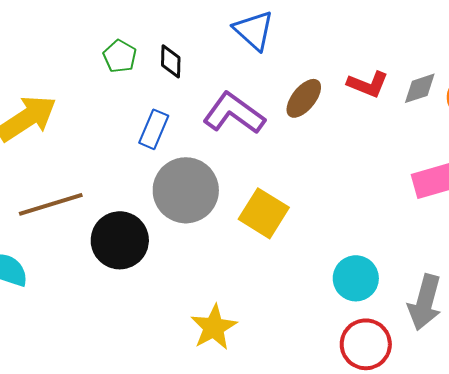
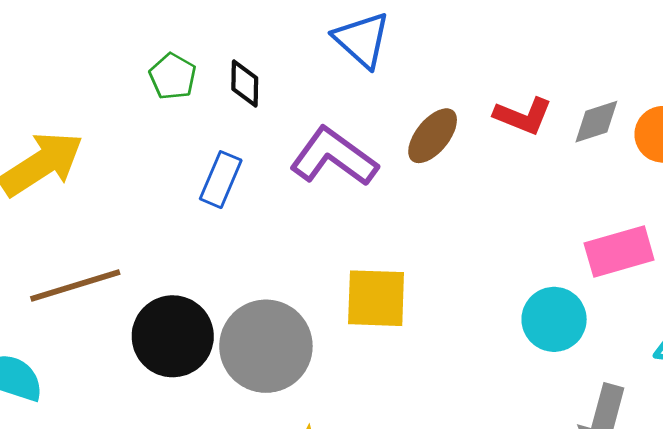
gray circle: (186, 190) -> (266, 346), moved
yellow square: (264, 213) -> (376, 298), turned -30
cyan circle: (356, 278) -> (554, 319), moved

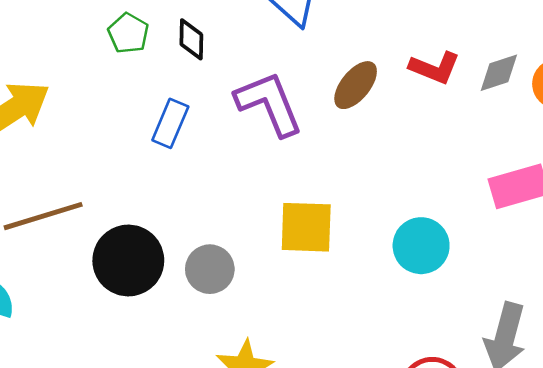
purple L-shape: (334, 157) -> (269, 104), turned 32
cyan circle: (554, 319) -> (421, 246), moved
gray circle: (266, 346) -> (210, 269), size x0.6

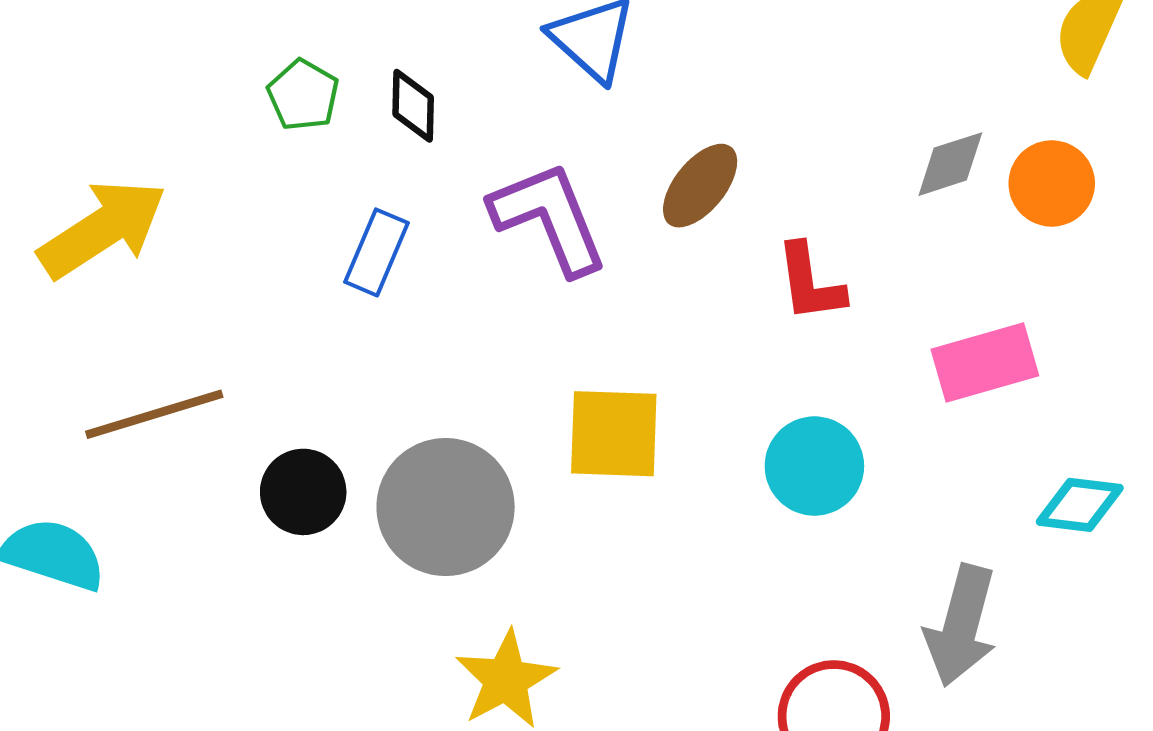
red L-shape: (435, 68) -> (810, 283), moved, turned 60
black circle: (128, 261) -> (303, 492), size x0.7
gray circle: (210, 269) -> (446, 507), size x1.6

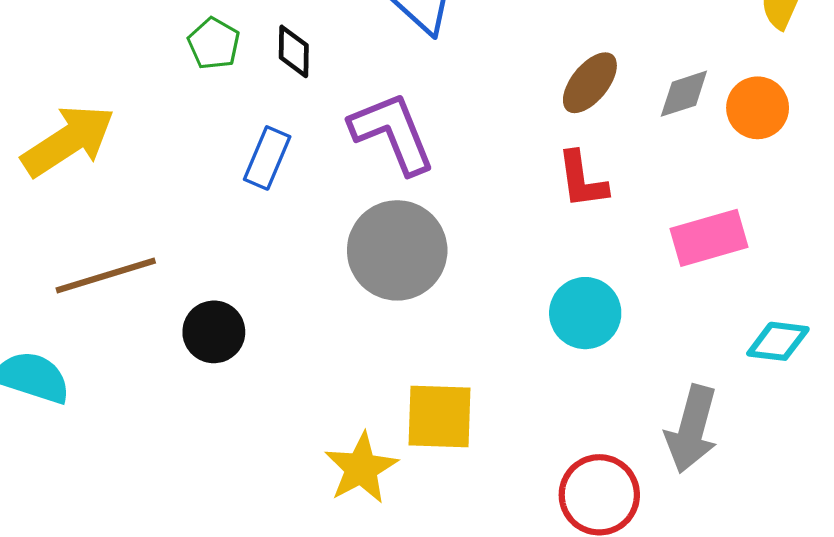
brown ellipse: (700, 186) -> (590, 83), moved
yellow square: (614, 434) -> (439, 416), moved
gray circle: (446, 507) -> (397, 250), moved

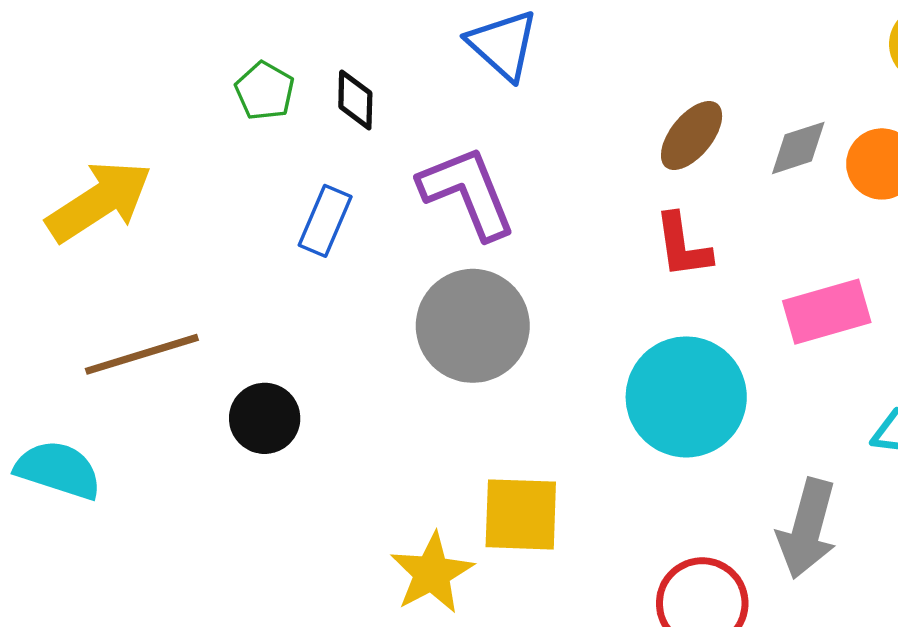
cyan circle: (585, 313) -> (686, 397), size x1.5

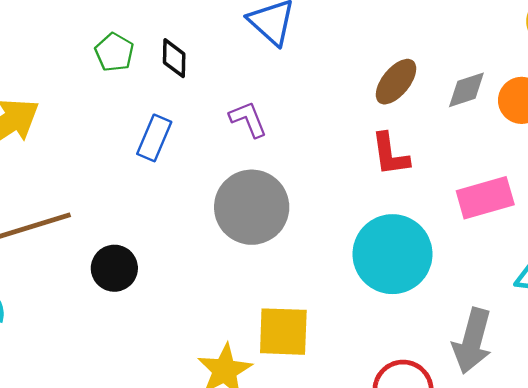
purple L-shape: (467, 192) -> (248, 119), size x0.6

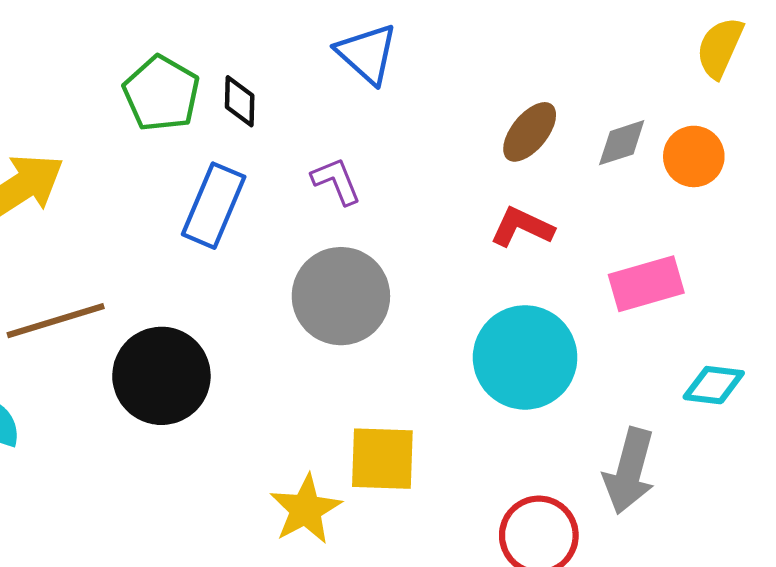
green pentagon: (114, 52) -> (161, 94), size x1.5
blue rectangle: (154, 138) -> (214, 206), size x1.4
red L-shape: (390, 154) -> (522, 227), turned 123
black circle: (114, 268) -> (161, 376), size x1.6

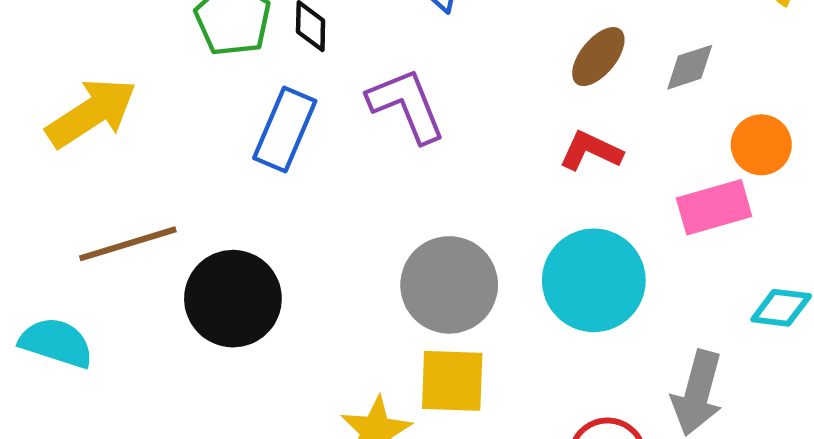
orange circle: (694, 156) -> (761, 145), moved
purple L-shape: (336, 181) -> (407, 105), size x1.6
gray circle: (341, 296) -> (449, 285), moved

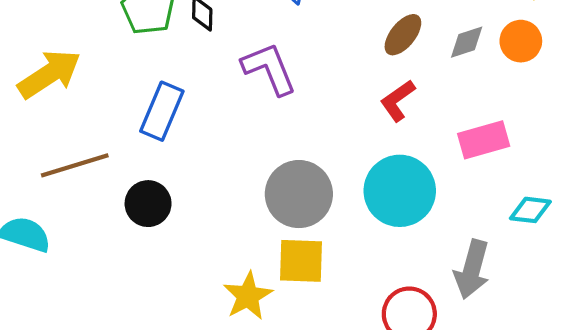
blue rectangle: (285, 130) -> (162, 111), moved
orange circle: (761, 145) -> (521, 41), moved
red L-shape: (591, 151) -> (398, 101), turned -60
black circle: (233, 299) -> (148, 204), size x0.7

